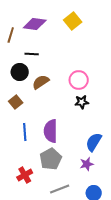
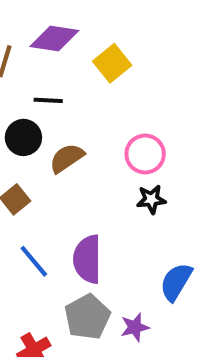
yellow square: (73, 21) -> (112, 63), moved
blue line: (25, 132) -> (34, 261), turned -36
purple star: (87, 164) -> (135, 327), moved

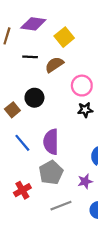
black circle: (23, 137) -> (34, 98), moved
brown semicircle: (67, 158) -> (54, 65), moved
purple star: (135, 327) -> (85, 181), moved

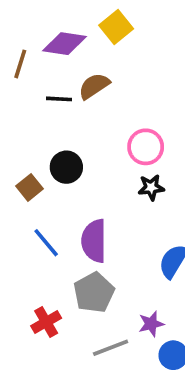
yellow square: (64, 37) -> (116, 27), moved
brown semicircle: (54, 65) -> (94, 86), moved
purple star: (85, 181) -> (151, 324), moved

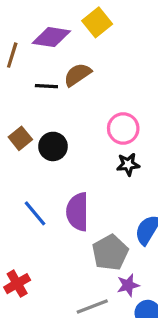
brown square: (29, 187) -> (20, 138), moved
gray pentagon: (94, 292) -> (110, 253), moved
red cross: (46, 322) -> (17, 284), moved

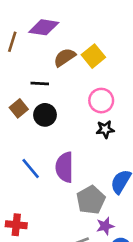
yellow square: (97, 22) -> (93, 56), moved
black line: (46, 86) -> (40, 84), moved
red cross: (17, 284) -> (16, 225), turned 36

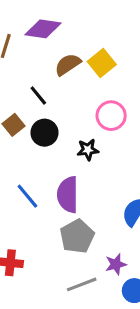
black line: (40, 84) -> (38, 95), turned 48
black star: (105, 129) -> (88, 150), moved
gray pentagon: (91, 200) -> (77, 236), moved

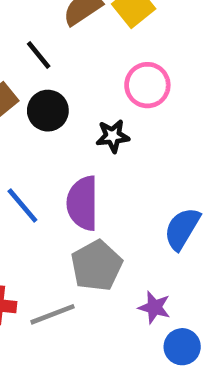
purple star: (116, 264) -> (154, 307), turned 30
gray line: (82, 284) -> (52, 314), moved

